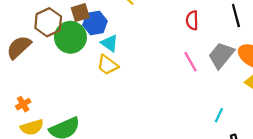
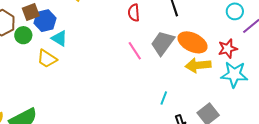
green circle: (70, 37) -> (23, 35), size x0.6
yellow trapezoid: (108, 65) -> (47, 59), moved

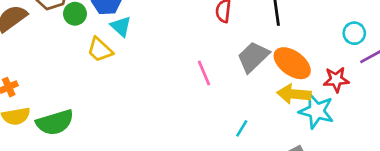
pink line: (135, 51) -> (204, 73), moved
cyan star: (234, 74) -> (316, 111), moved

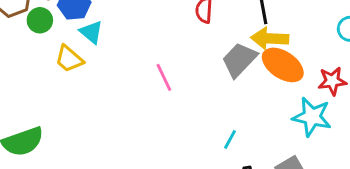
pink line: (204, 73) -> (164, 77), moved
yellow arrow: (294, 94) -> (270, 38), moved

